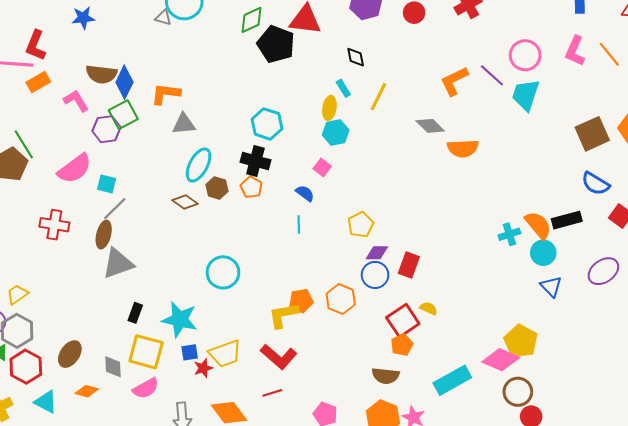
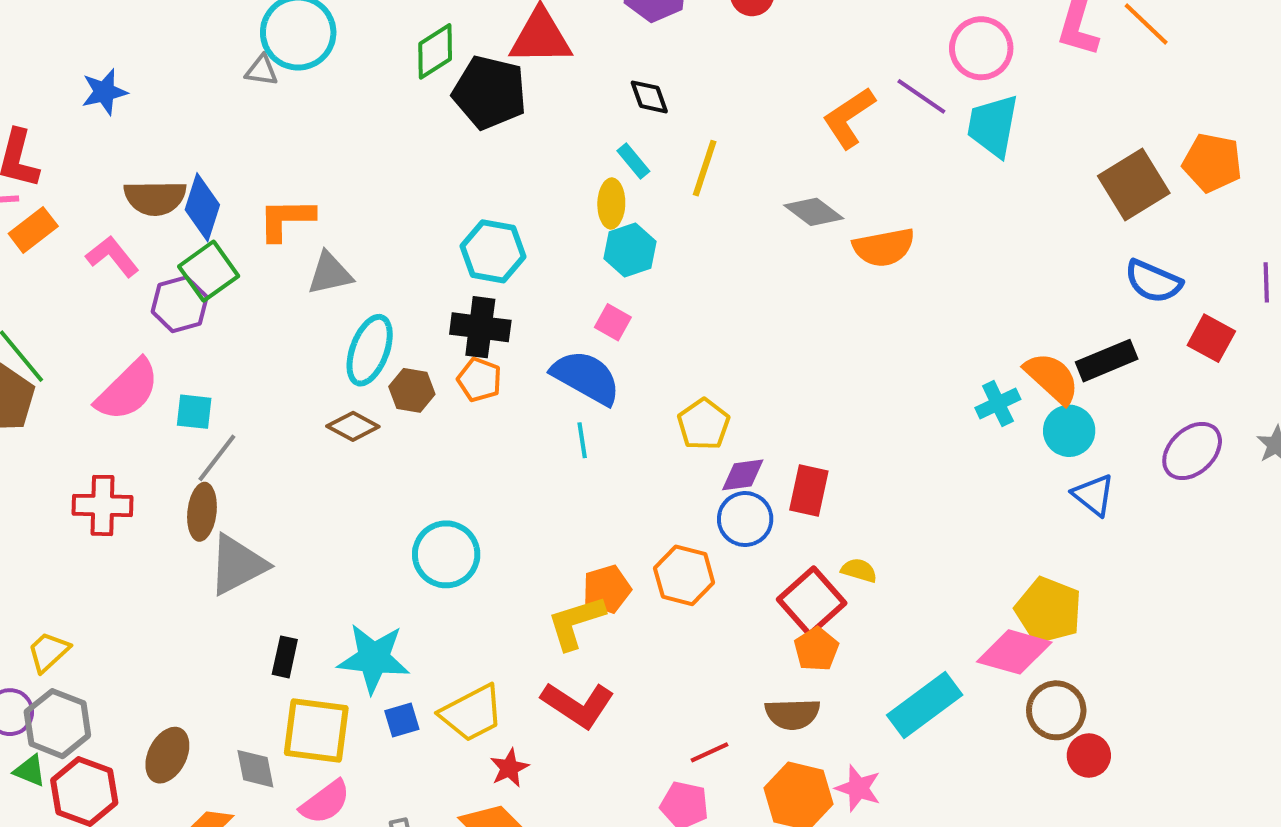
blue semicircle: (305, 193) -> (586, 377), size x1.8
red star: (203, 368) -> (509, 768), moved
red line: (272, 393) -> (709, 752), moved

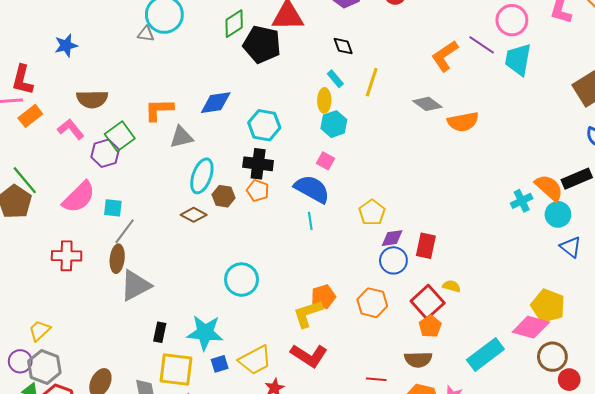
blue diamond: (202, 207) -> (216, 103), moved, turned 64
orange hexagon: (684, 575) -> (372, 303), moved
red line: (709, 752) -> (376, 379), turned 30

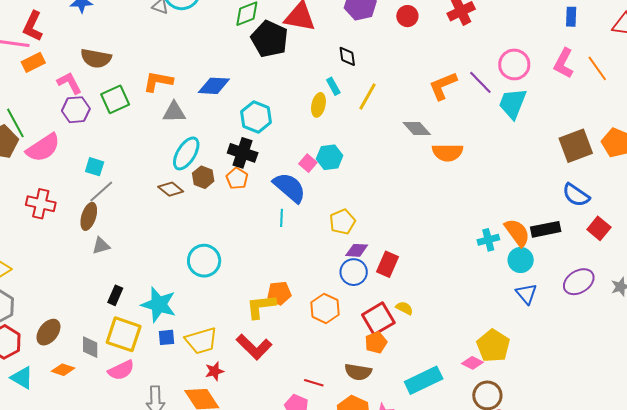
cyan hexagon: (334, 124) -> (330, 157), moved
purple hexagon: (105, 153) -> (76, 110), moved
pink semicircle: (79, 197) -> (43, 148), moved
gray triangle: (135, 286) -> (101, 246), size x0.6
pink diamond: (531, 327) -> (472, 363), size x0.6

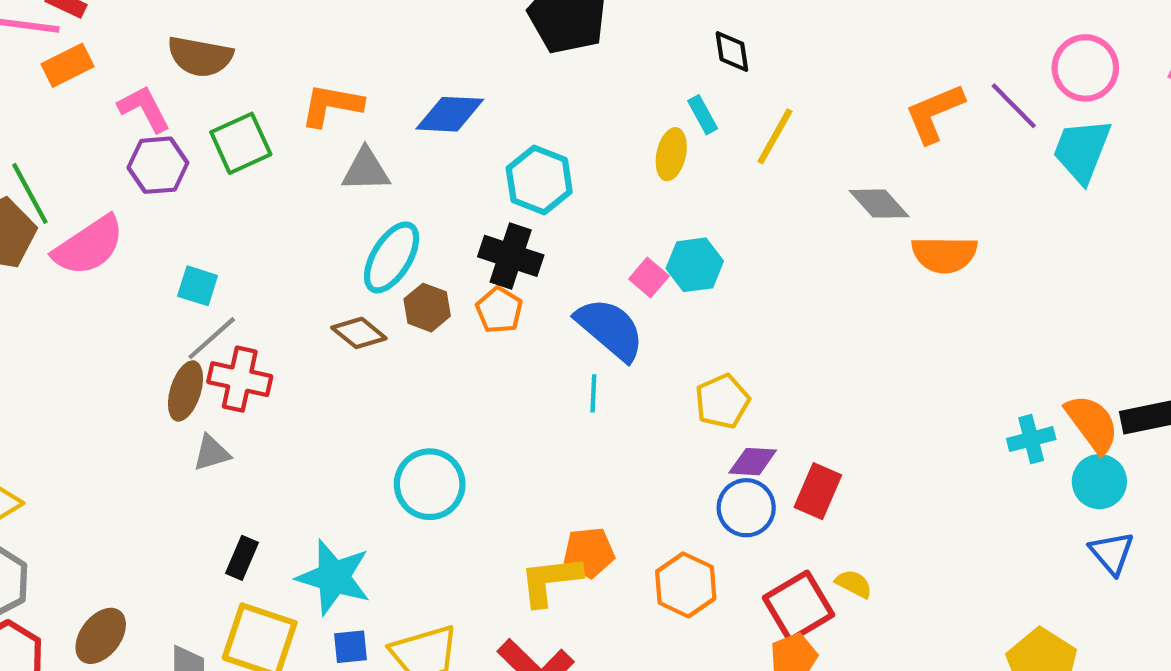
red cross: (41, 204) -> (240, 379), moved

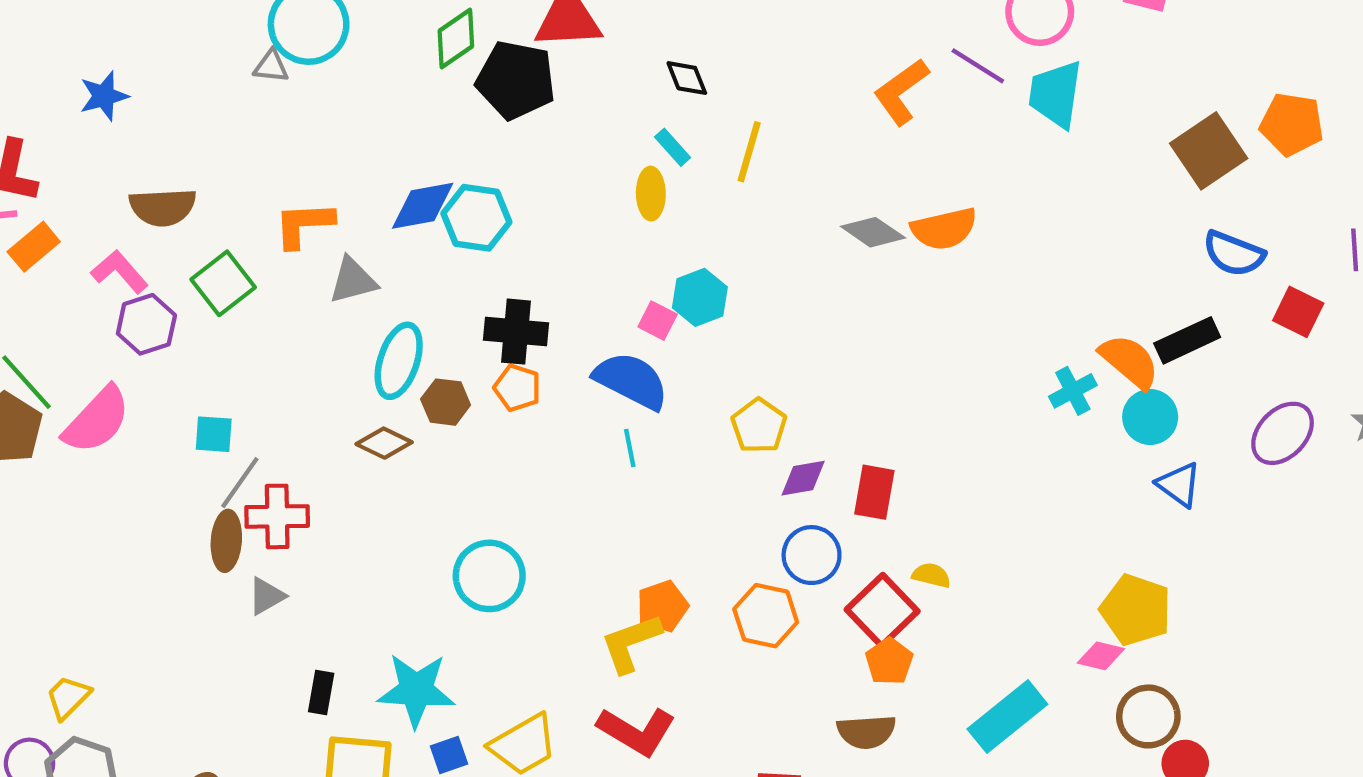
cyan hexagon: (539, 180) -> (476, 218), moved
gray diamond: (879, 204) -> (873, 232), moved
blue circle: (746, 508) -> (812, 555), moved

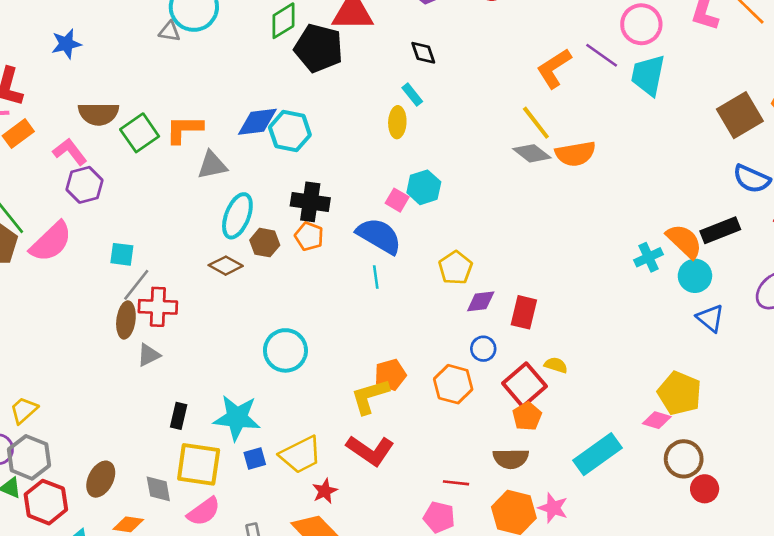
yellow line: (749, 152) -> (536, 123), moved, turned -57
green square: (223, 283) -> (140, 133), moved
blue circle: (812, 555) -> (483, 349), size x0.7

